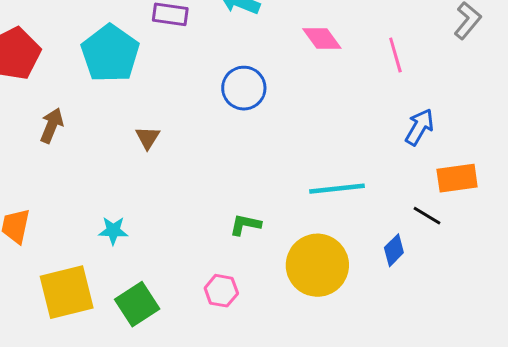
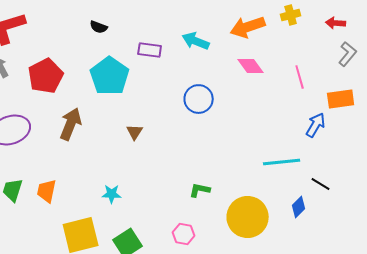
brown arrow: (52, 126) -> (71, 124), size x1.4
orange rectangle: (457, 178) -> (341, 99), moved
cyan line: (337, 189) -> (282, 162), moved

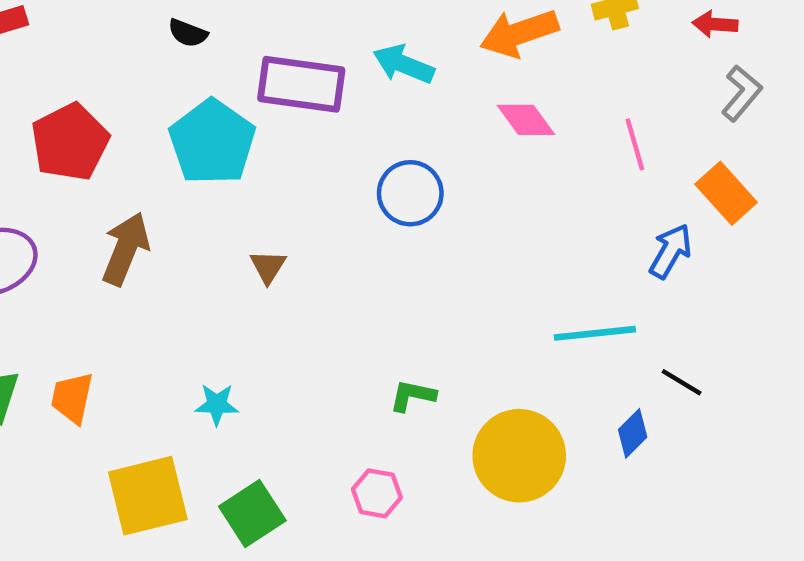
purple rectangle: (150, 50) -> (301, 84), size x1.6
orange rectangle: (341, 99) -> (726, 193), turned 56

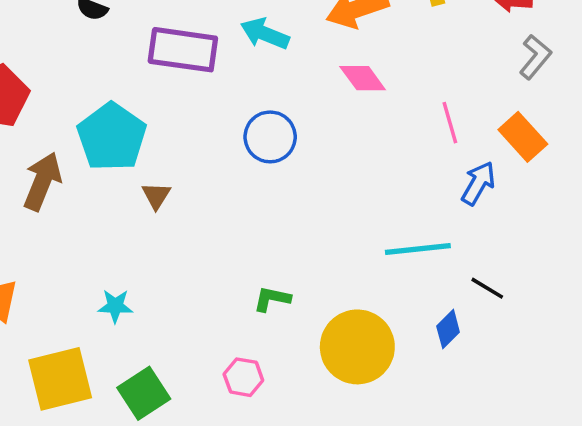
cyan pentagon: (212, 142) -> (112, 137), moved
pink line: (635, 144) -> (450, 123), moved

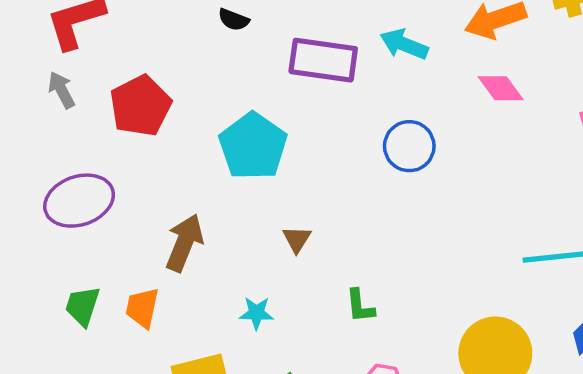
brown arrow: (42, 181) -> (184, 243), moved
brown triangle: (156, 196) -> (297, 239), moved
green L-shape: (272, 299) -> (360, 306), moved, turned -108

